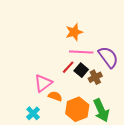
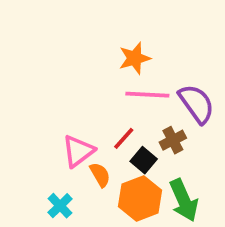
red line: (68, 67) -> (124, 138), moved
black square: (81, 70) -> (144, 160), moved
orange semicircle: (55, 96) -> (100, 175), turned 40

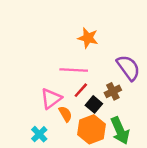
orange star: (135, 58) -> (88, 38), turned 30
pink line: (147, 95) -> (74, 70), moved

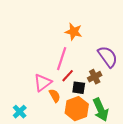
pink line: (74, 70) -> (62, 59), turned -75
black square: (94, 104) -> (79, 88), turned -32
cyan cross: (39, 134) -> (20, 112), moved

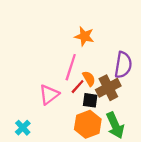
purple semicircle: (108, 57) -> (123, 65), turned 45
brown cross: (95, 77) -> (108, 88), size x1.5
orange semicircle: (55, 96) -> (89, 79), moved

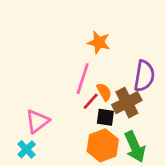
pink triangle: (49, 95) -> (37, 121), moved

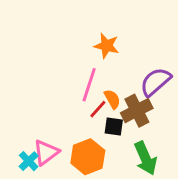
purple semicircle: (144, 76) -> (156, 82), turned -140
pink triangle: (37, 121) -> (46, 152), moved
orange hexagon: (103, 145) -> (88, 157), moved

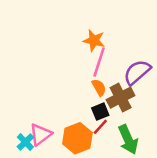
pink line: (89, 85) -> (99, 62), moved
red line: (98, 109) -> (100, 127), moved
black square: (114, 126) -> (100, 112), turned -30

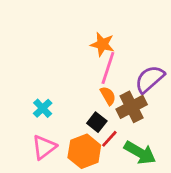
black square: (100, 112) -> (97, 122), moved, turned -30
green arrow: (128, 139) -> (140, 153), turned -36
cyan cross: (25, 142) -> (43, 108), moved

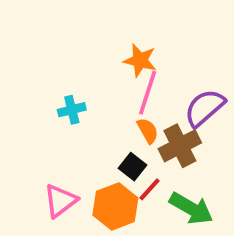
cyan cross: (43, 108) -> (72, 110), moved, turned 30

